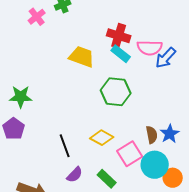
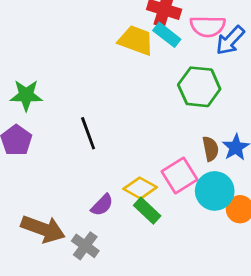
yellow trapezoid: (82, 57) -> (136, 40), moved
green hexagon: (116, 92) -> (199, 87), moved
yellow diamond: (102, 138) -> (140, 188), moved
black line: (65, 146) -> (88, 133), moved

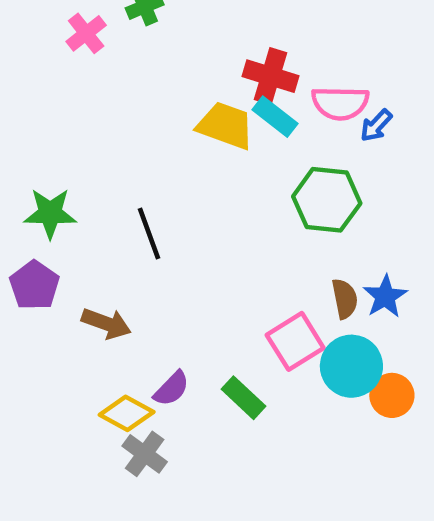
blue arrow: (230, 40) -> (376, 126), size x0.7
black line: (88, 133) -> (149, 234), moved
yellow diamond: (140, 188) -> (127, 413), moved
brown arrow: (43, 229) -> (106, 323), moved, size x0.7

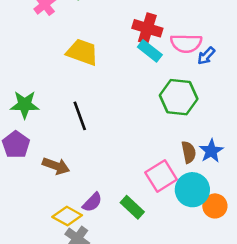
yellow trapezoid: (226, 126) -> (82, 52), moved

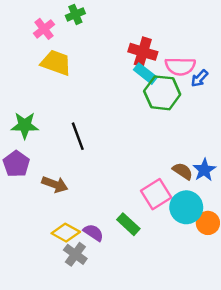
yellow trapezoid: (82, 52) -> (56, 63), moved
green hexagon: (179, 97) -> (162, 93), moved
brown semicircle: (189, 152) -> (183, 171), turned -45
purple semicircle: (92, 202) -> (93, 233), moved, turned -100

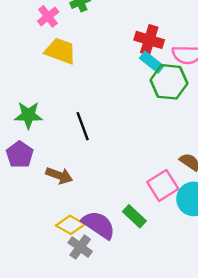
purple semicircle: (93, 233) -> (99, 225), size x1.6

